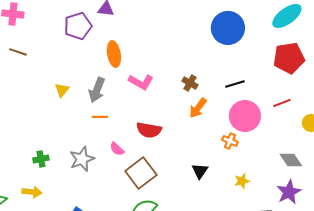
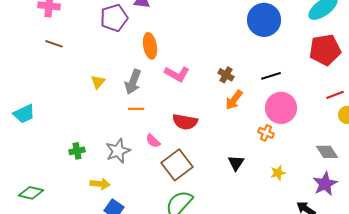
red line: (282, 103) -> (335, 95), moved
yellow arrow: (32, 192) -> (100, 184), moved

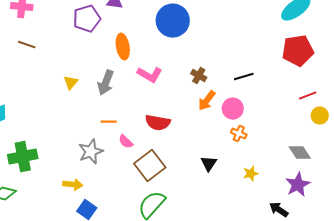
blue circle: (264, 20) -> (173, 21), moved
pink circle: (281, 108) -> (233, 109), moved, size x0.7
orange line: (136, 109) -> (109, 122), moved
green cross: (77, 151) -> (23, 157), moved, size x1.8

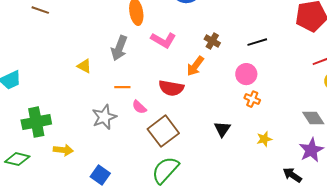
yellow triangle: (71, 83) -> (84, 66), moved, turned -42
orange arrow: (207, 101) -> (195, 66), moved
yellow arrow: (73, 185) -> (63, 150), moved

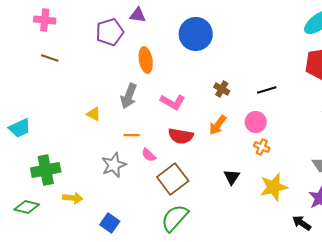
pink L-shape: (163, 40) -> (173, 102), moved
orange arrow: (195, 66) -> (218, 125), moved
yellow star: (264, 139) -> (274, 187), size x1.8

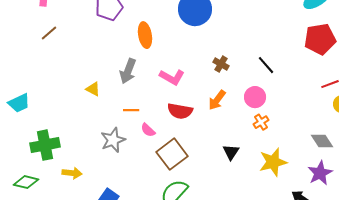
brown line: (50, 58) -> (49, 33), turned -60
black line: (267, 90) -> (266, 65), turned 66
orange cross: (262, 147) -> (261, 122), turned 35

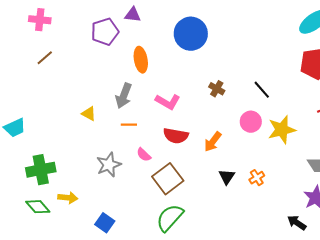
orange arrow: (217, 100) -> (213, 142), moved
orange line: (131, 110) -> (129, 125), moved
orange cross: (261, 122) -> (257, 178), moved
yellow star: (273, 162) -> (282, 130), moved
green diamond: (26, 182) -> (38, 207), moved, turned 35

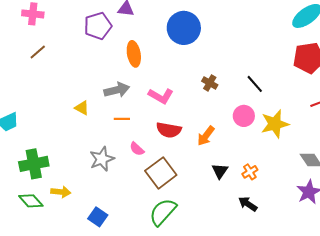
gray arrow: (124, 96) -> (117, 90), turned -125
black arrow: (297, 223) -> (248, 204), moved

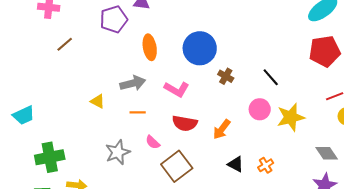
blue circle: (184, 28) -> (200, 48), moved
brown line: (38, 52) -> (65, 44), moved
black triangle: (220, 171) -> (236, 164), turned -36

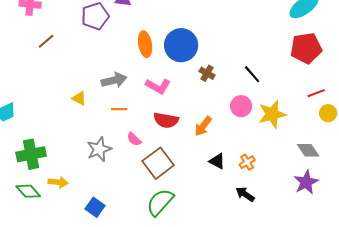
orange ellipse: (150, 47) -> (145, 44), moved

